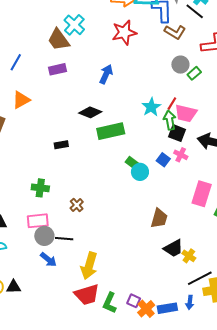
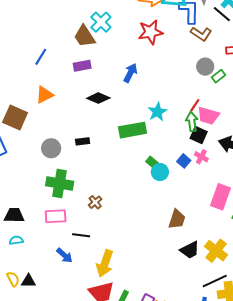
cyan star: (151, 107) -> (157, 112), moved
black diamond: (90, 112) -> (98, 98), moved
green cross: (40, 188) -> (60, 183), size x1.5
gray circle: (44, 236) -> (51, 148), moved
yellow cross: (189, 256) -> (216, 251), moved, size x1.6

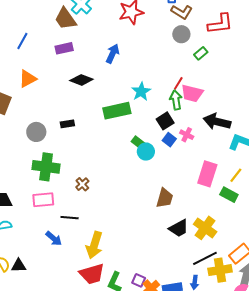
gray circle: (205, 67) -> (181, 34), moved
black square: (199, 135) -> (165, 121), moved, turned 36

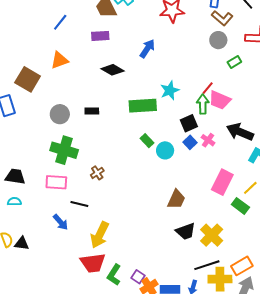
green rectangle: (138, 143) -> (147, 141), moved

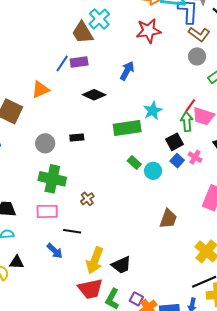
blue line: (60, 22) -> (62, 64), moved
black trapezoid: (186, 231) -> (121, 265), moved
black triangle: (22, 243) -> (17, 262), moved

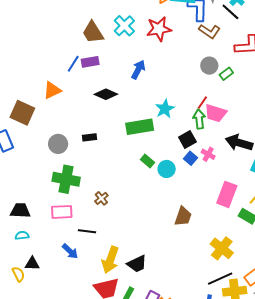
cyan cross: (99, 19) -> (124, 26), moved
gray circle: (197, 56) -> (209, 66), moved

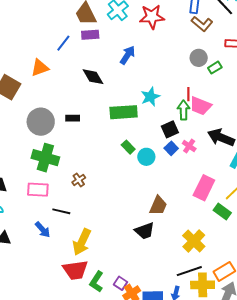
purple rectangle: (90, 62) -> (90, 35), moved
black diamond: (106, 94) -> (93, 77), turned 30
red line: (202, 103) -> (188, 94), turned -40
gray circle: (58, 144) -> (41, 122), size x1.4
black trapezoid: (137, 264) -> (145, 231), moved

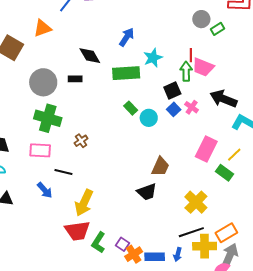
blue arrow: (128, 55) -> (127, 37), moved
black diamond: (93, 77) -> (90, 56), moved

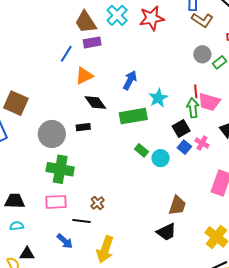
orange triangle: (42, 28) -> (84, 76), moved
brown cross: (81, 141) -> (97, 203), moved

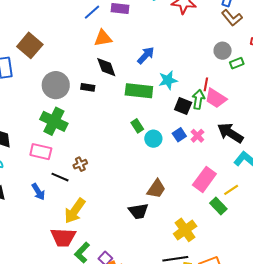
black square: (181, 128) -> (183, 106), moved, turned 36

